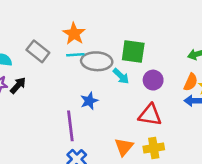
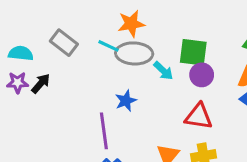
orange star: (74, 34) -> (131, 24), moved, turned 30
green square: (133, 51) -> (193, 52), moved
cyan line: (75, 55) -> (109, 46), turned 30

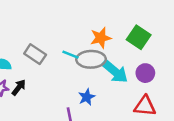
orange star: (131, 24) -> (101, 38), moved
green square: (193, 52) -> (139, 37), moved, turned 30
cyan arrow: (163, 71) -> (115, 72), size x1.6

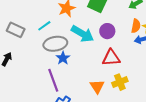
cyan line: (71, 55) -> (44, 26), turned -48
gray ellipse: (91, 59) -> (55, 44), moved

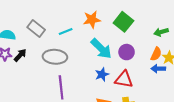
gray ellipse: (55, 44) -> (55, 57), moved
blue star: (63, 58) -> (102, 74), moved

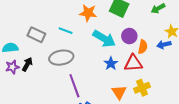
orange star: (92, 20) -> (88, 13), turned 30
cyan line: (66, 31) -> (66, 31), turned 56
orange semicircle: (156, 54) -> (143, 47), moved

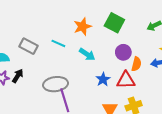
orange star: (88, 13) -> (82, 27), turned -30
cyan arrow: (104, 39) -> (87, 54), moved, size x0.7
gray ellipse: (61, 58) -> (56, 84), moved

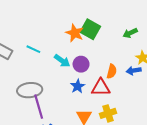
orange star: (82, 27) -> (75, 33), moved, turned -30
purple circle: (123, 52) -> (81, 64), moved

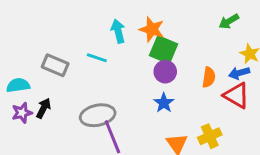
green square: (90, 29) -> (164, 50), moved
cyan arrow: (62, 61) -> (118, 31), moved, turned -133
red triangle: (101, 88) -> (236, 95), moved, turned 36

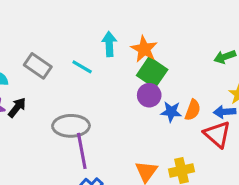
blue star: (164, 103) -> (171, 112), moved, turned 30

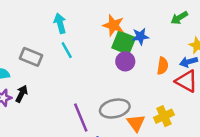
cyan arrow: (109, 44) -> (60, 23), moved
cyan line: (82, 67) -> (67, 50), turned 42
blue star: (171, 112) -> (140, 36), moved
gray ellipse: (71, 126) -> (115, 109), moved

